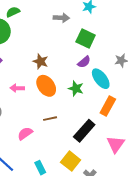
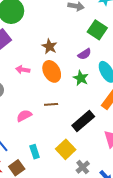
purple semicircle: (84, 62) -> (85, 54), moved

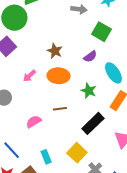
pink arrow: (23, 70) -> (29, 76), turned -48
orange ellipse: (52, 71) -> (59, 76), turned -55
green star: (81, 78) -> (89, 91), moved

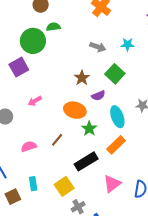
brown star: (55, 51) -> (82, 78), moved
orange ellipse: (59, 76) -> (75, 110), moved
brown line: (60, 109) -> (57, 140), turned -56

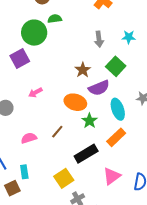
gray arrow: (98, 47) -> (99, 39), turned 63
purple semicircle: (98, 96) -> (99, 88), size x1.5
cyan rectangle: (33, 184) -> (24, 172), moved

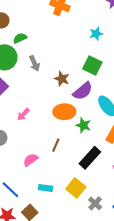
gray arrow: (99, 39) -> (35, 63), moved
cyan rectangle: (24, 172) -> (46, 188), moved, turned -56

